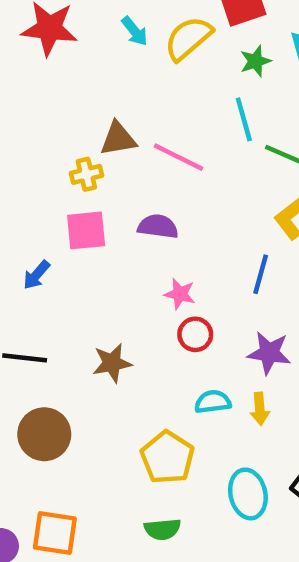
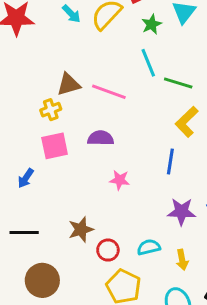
red circle: (195, 334) -> (108, 250), moved
yellow arrow: (260, 409) -> (182, 260), moved

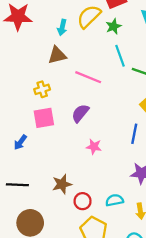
cyan arrow: (71, 14) -> (62, 27), moved, turned 56
green star: (152, 24) -> (114, 26), moved
brown triangle: (69, 84) -> (57, 55), moved
purple semicircle: (101, 138) -> (80, 113), turned -54

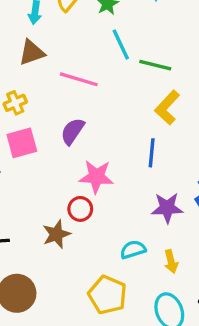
pink star: (94, 147) -> (96, 177), size x1.5
red circle: (83, 201) -> (80, 209), moved

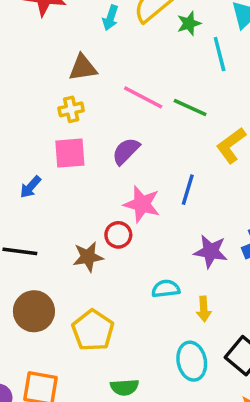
cyan line: (121, 44) -> (220, 54), moved
brown triangle: (32, 53) -> (83, 68), moved
green line: (155, 65) -> (190, 107), moved
blue line: (152, 153) -> (188, 190), moved
yellow pentagon: (107, 295) -> (93, 330), moved

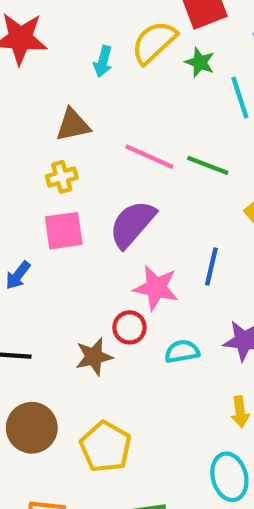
green star: (189, 23) -> (200, 62), turned -30
purple semicircle: (126, 151) -> (132, 224), size x1.4
cyan semicircle: (166, 289) -> (182, 351), moved

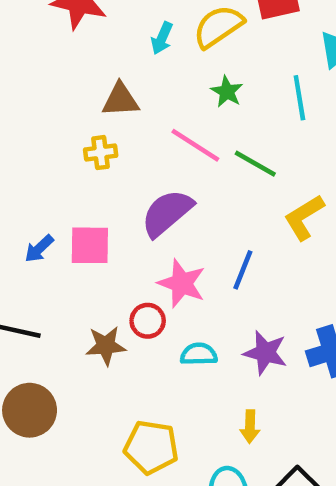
green star: (200, 62) -> (227, 92), moved
pink square: (64, 231) -> (90, 245), moved
yellow pentagon: (106, 447) -> (151, 447), moved, turned -30

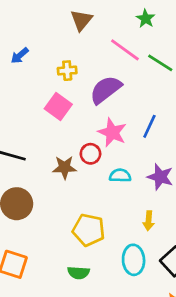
brown triangle: (120, 100) -> (81, 20), turned -50
yellow cross: (101, 153) -> (67, 71), moved
pink square: (90, 245) -> (58, 107), turned 32
blue arrow: (39, 249) -> (20, 55), moved

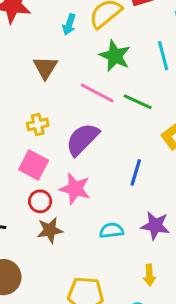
green star: (146, 19) -> (115, 56), size x1.5
pink star: (112, 132) -> (75, 189), moved
red circle: (90, 154) -> (40, 201), moved

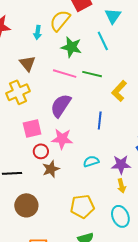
yellow cross: (38, 124) -> (18, 92), moved, size x1.6
pink square: (34, 165) -> (32, 129), turned -30
purple star: (155, 226) -> (121, 165), moved

